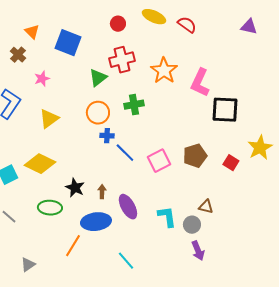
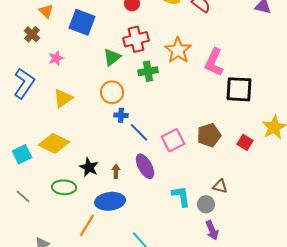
green cross: (134, 105) -> (148, 71), moved
purple ellipse: (128, 207) -> (145, 166), moved

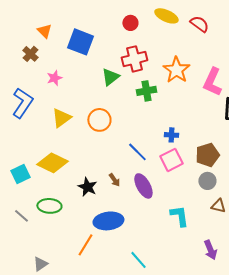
orange circle: (112, 92) -> (99, 120), moved
blue cross: (121, 115) -> (171, 135), moved
brown arrow: (116, 171) -> (114, 180), moved, turned 144
green ellipse: (64, 187) -> (49, 206), moved
gray circle: (206, 204) -> (207, 181), moved

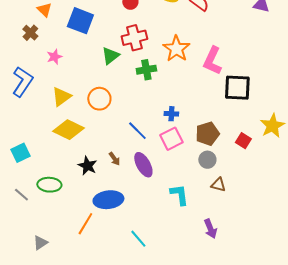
yellow diamond: (52, 163) -> (68, 130), moved

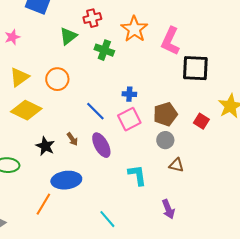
red cross: (134, 38) -> (92, 18), size x0.7
green cross: (146, 70) -> (104, 50), turned 30
cyan line: (138, 239) -> (107, 219), moved

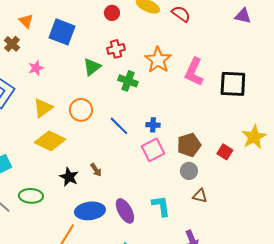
black square: (195, 68) -> (233, 84), moved
blue line: (95, 111) -> (119, 126), moved
purple ellipse: (101, 145) -> (125, 211), moved

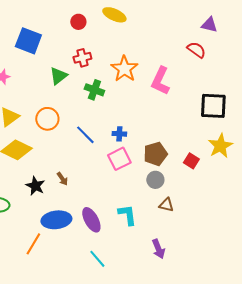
red semicircle: (181, 14) -> (196, 50), moved
black square: (233, 84) -> (213, 106), moved

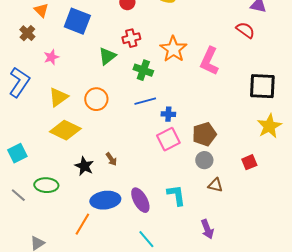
blue line: (85, 135) -> (145, 101), moved, turned -60
red square: (191, 161) -> (249, 162), moved, turned 35

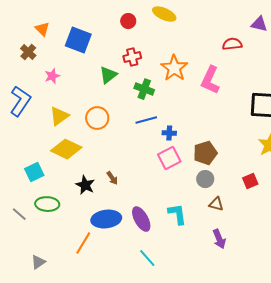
red semicircle: (245, 30) -> (232, 44), moved, turned -42
cyan square: (17, 153) -> (34, 172), moved
purple arrow: (207, 229) -> (219, 239), moved

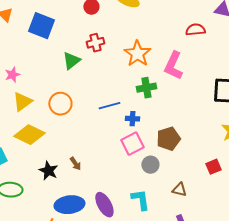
pink star: (52, 76) -> (12, 75), moved
green cross: (144, 89) -> (146, 88), moved, turned -30
gray circle: (205, 179) -> (150, 165), moved

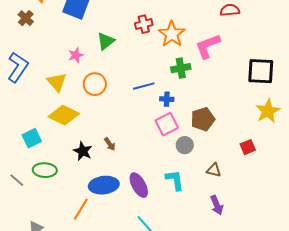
red cross: (95, 43) -> (144, 24), moved
pink L-shape: (173, 66) -> (208, 46), turned 44
pink star: (12, 75) -> (76, 55), moved
yellow triangle: (22, 102) -> (57, 82), turned -35

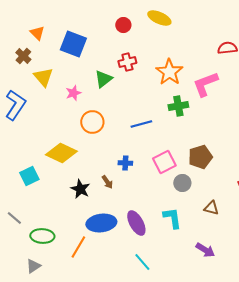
red cross: (144, 24) -> (127, 62), moved
yellow triangle: (57, 82) -> (43, 77), moved
blue cross: (167, 99) -> (125, 163), moved
green ellipse: (45, 170) -> (42, 236), moved
purple arrow: (217, 205) -> (205, 250), moved, turned -36

